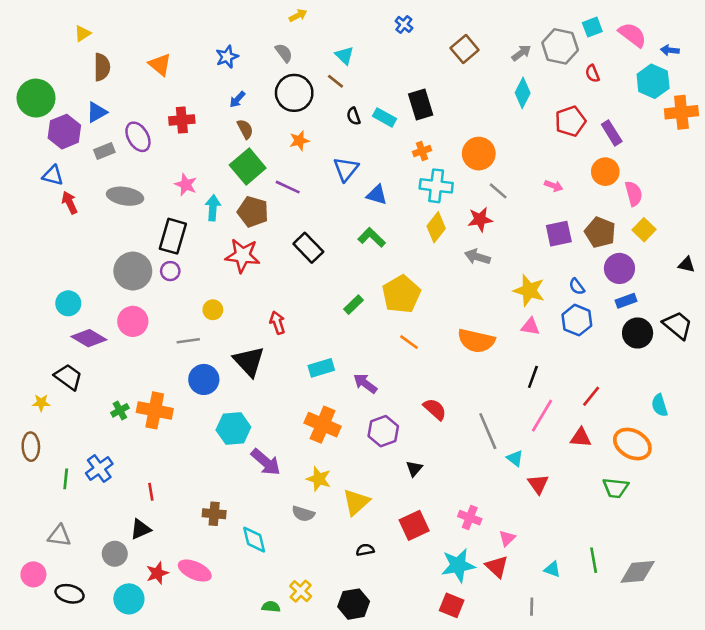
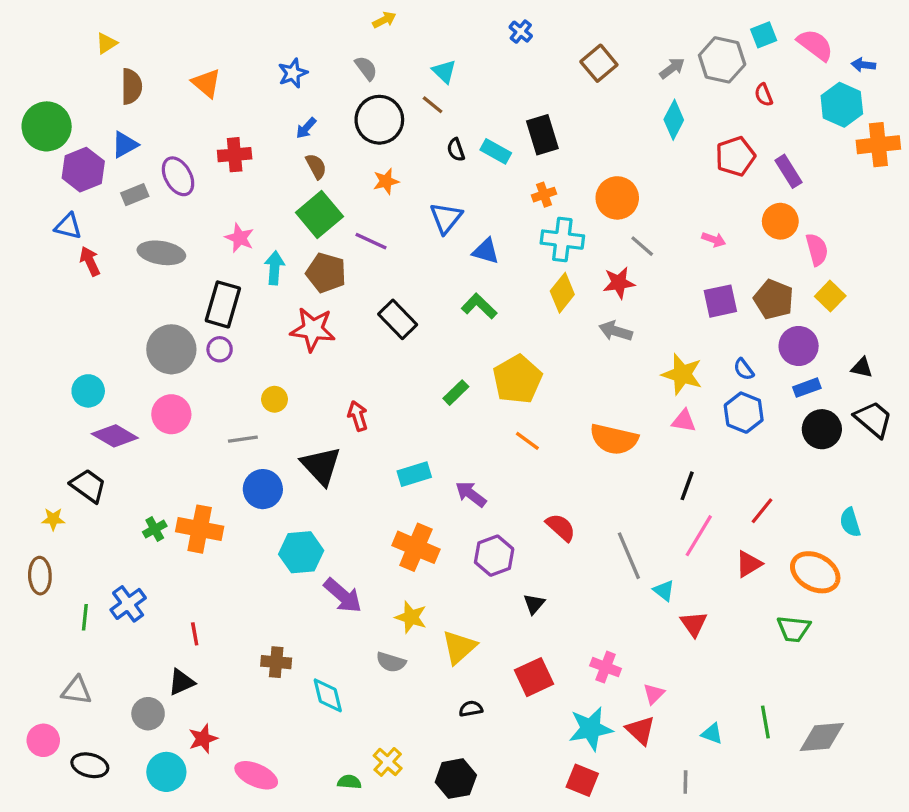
black triangle: (687, 265) -> (862, 368), moved
red triangle: (581, 438) -> (749, 564), turned -35
pink ellipse: (195, 571) -> (256, 775), moved

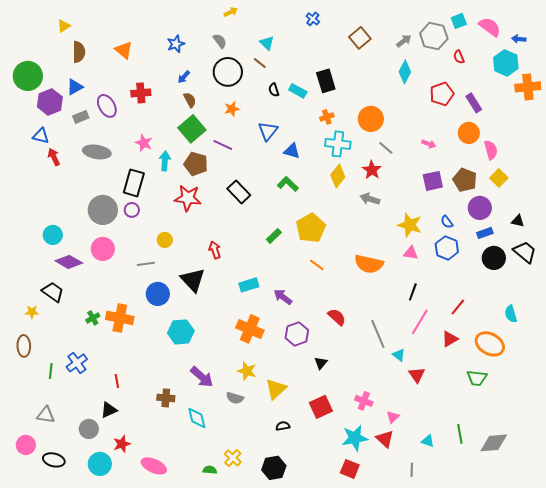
red star: (619, 283) -> (372, 170), turned -30
purple arrow: (343, 596) -> (202, 377), moved

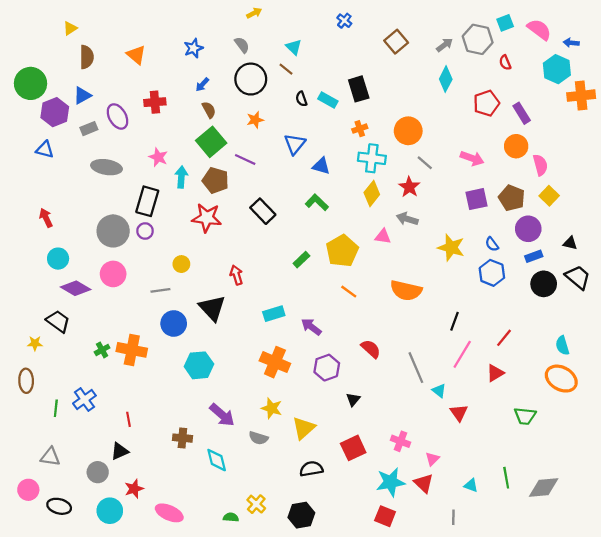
pink arrow: (429, 144) -> (472, 158), size x1.5
red arrow: (54, 157) -> (46, 218), moved
pink triangle: (411, 253) -> (383, 236), moved
orange ellipse: (490, 344) -> (561, 379), moved
black semicircle: (283, 426) -> (311, 469), size x1.5

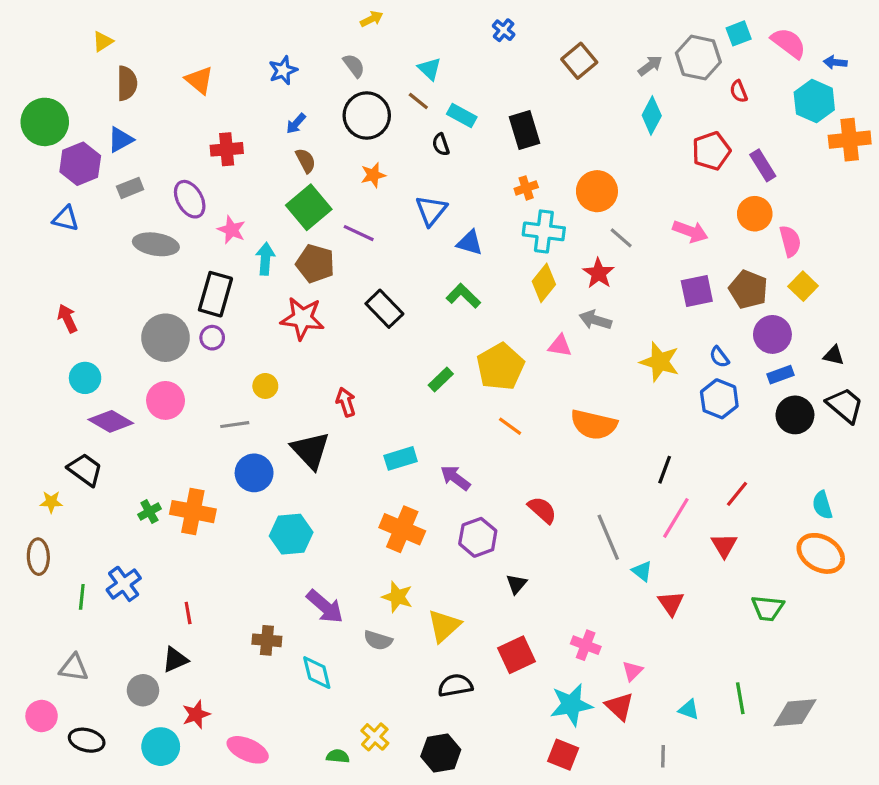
cyan rectangle: (328, 100) -> (462, 116), moved
purple ellipse: (117, 116) -> (190, 199), moved
red triangle: (495, 373) -> (724, 545), turned -30

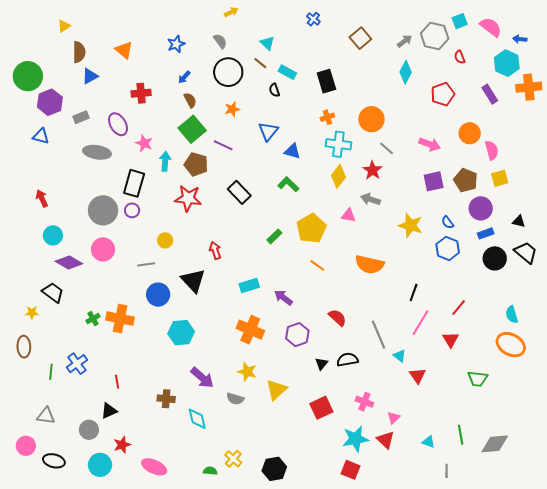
blue triangle: (120, 140) -> (90, 76), moved
purple rectangle: (763, 165) -> (490, 94), moved
yellow square: (803, 286) -> (500, 178), turned 30
black semicircle: (455, 685) -> (347, 360), moved
gray line: (663, 756) -> (447, 471), moved

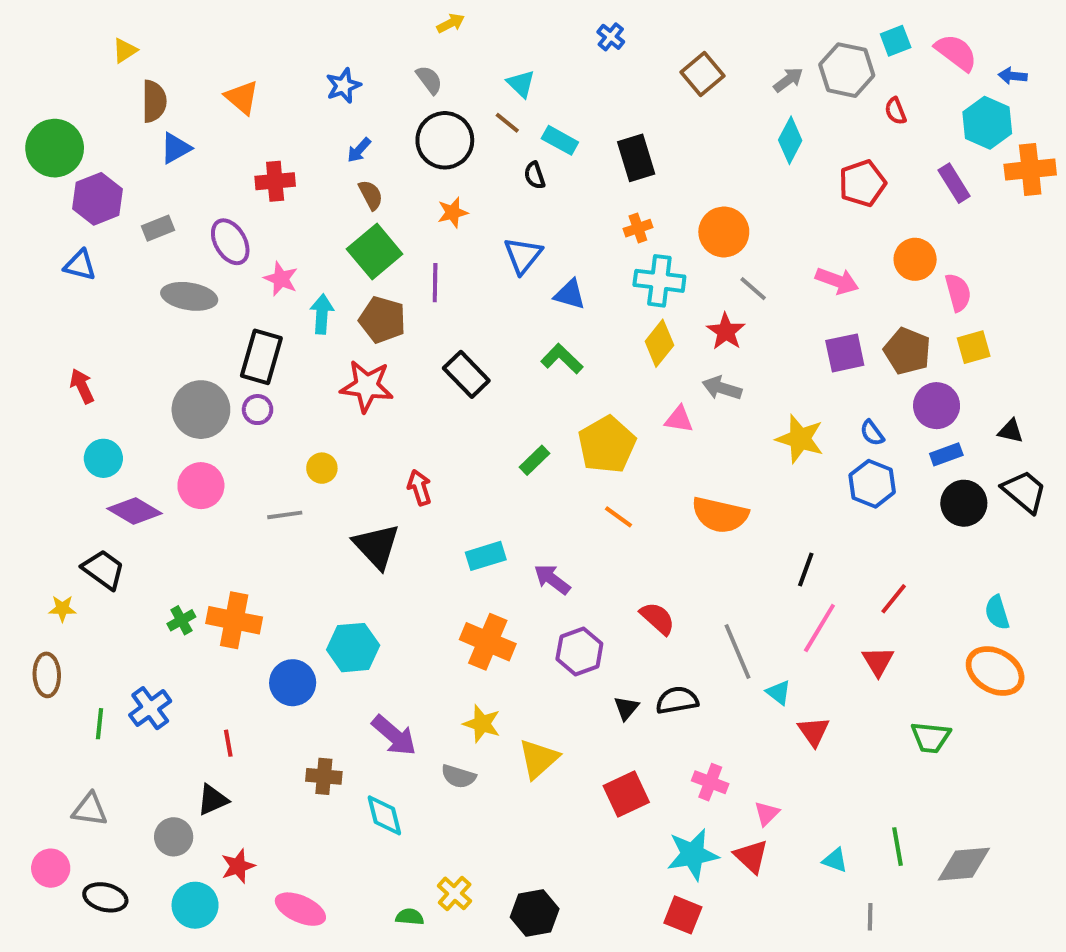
purple line: (223, 145) -> (435, 283), turned 66
blue circle: (158, 295) -> (293, 683), moved

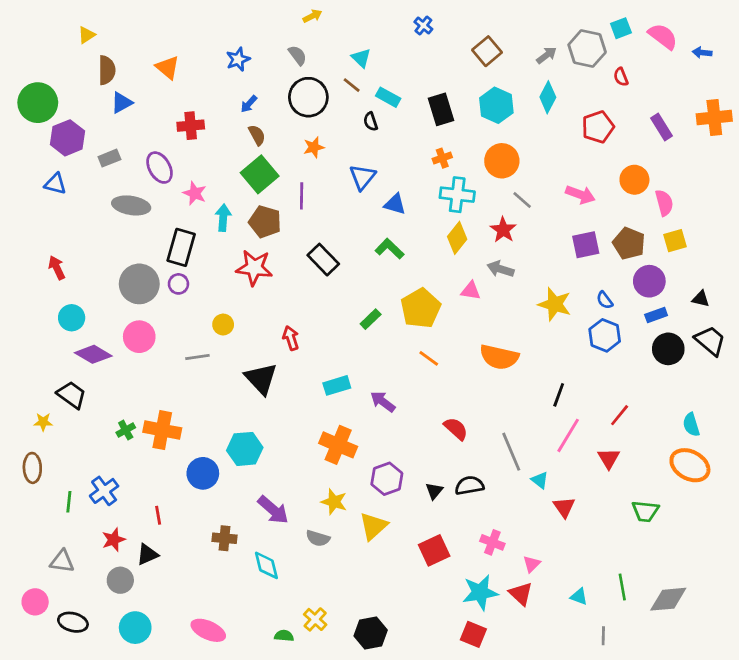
cyan hexagon: (987, 123) -> (496, 105), moved
purple hexagon: (579, 651) -> (387, 479), moved
red star: (238, 866) -> (114, 540), moved

